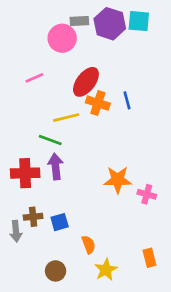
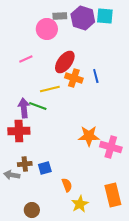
purple arrow: (56, 166) -> (24, 108), moved
pink cross: (147, 194) -> (111, 147), size x1.5
gray arrow: (16, 231) -> (12, 175), turned 105
orange rectangle: (149, 258) -> (113, 195), size x1.6
brown circle: (56, 271) -> (32, 210), moved

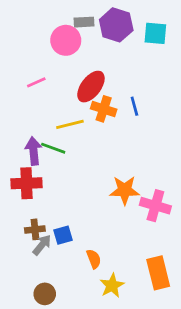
cyan square: (105, 16) -> (155, 33), moved
gray arrow: (12, 175) -> (42, 245), moved, turned 119

